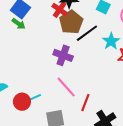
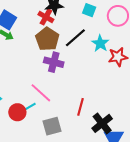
brown pentagon: (71, 22) -> (47, 39), moved
pink line: (66, 87) -> (41, 93), moved

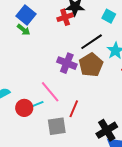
red cross: (46, 17) -> (65, 17), turned 35
brown pentagon: (47, 39) -> (91, 65), moved
red line: (81, 107) -> (74, 109), moved

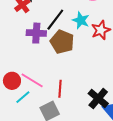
purple cross: (67, 63) -> (36, 33), moved
red circle: (24, 108) -> (12, 81), moved

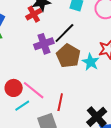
cyan star: (81, 20) -> (91, 62), moved
purple cross: (36, 33) -> (44, 44), turned -30

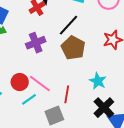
purple cross: (44, 44) -> (36, 43), moved
cyan star: (91, 62) -> (98, 81), moved

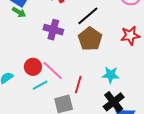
purple cross: (36, 43) -> (53, 30), turned 30
cyan star: (98, 81) -> (111, 75), turned -30

